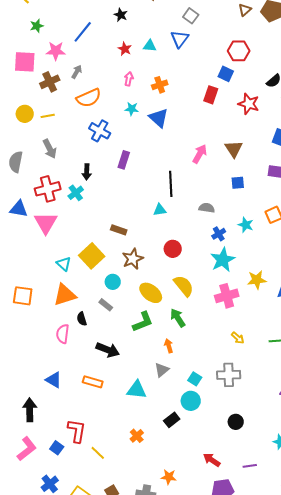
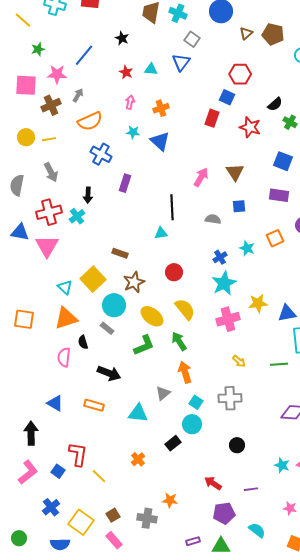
gray semicircle: (207, 208) -> (213, 219), moved
cyan circle: (113, 282) -> (114, 305), size x1.5
orange arrow: (169, 346) -> (185, 372), moved, size x1.5

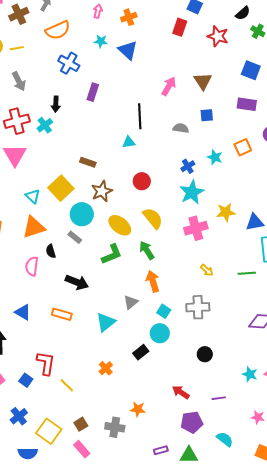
cyan triangle: (138, 413) -> (106, 322), turned -45

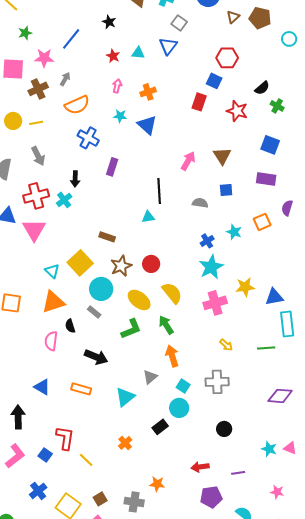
red circle: (142, 181) -> (151, 264), moved
red arrow: (181, 392) -> (200, 467), turned -42

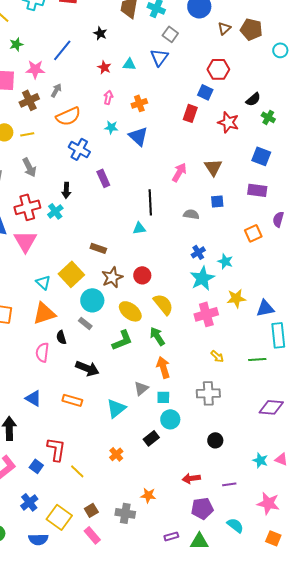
purple rectangle: (112, 167) -> (103, 178), turned -42
cyan star: (234, 232) -> (225, 261), moved
cyan square: (183, 386) -> (163, 397), moved, turned -32
pink star: (277, 492) -> (268, 503), size x1.6

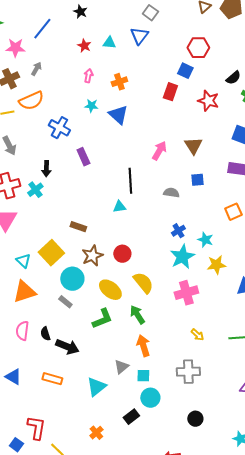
orange semicircle: (68, 116) -> (31, 101), moved
yellow star: (236, 298) -> (216, 265), moved
black semicircle: (61, 337) -> (45, 334), moved

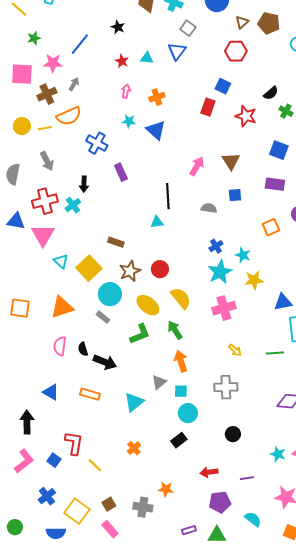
red hexagon: (198, 48) -> (236, 51), moved
cyan triangle: (23, 261) -> (61, 261), moved
black rectangle: (131, 417) -> (179, 440), moved

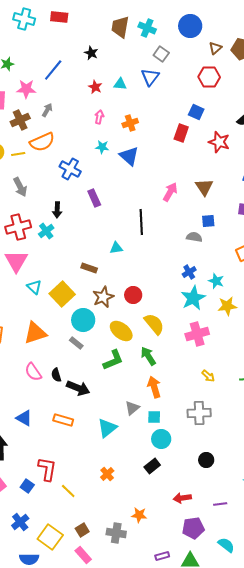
gray semicircle: (209, 208) -> (194, 237), moved
cyan triangle: (157, 222) -> (116, 248), moved
pink semicircle: (60, 346) -> (33, 372), turned -42

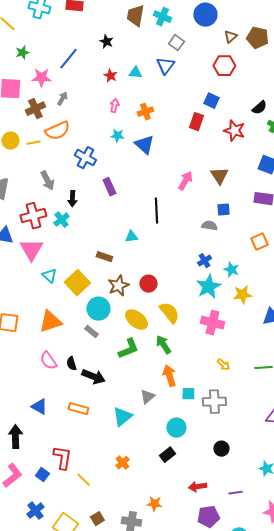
gray arrow: (20, 187) -> (47, 181), moved
pink cross: (197, 334) -> (212, 323), turned 30
cyan square: (154, 417) -> (188, 394), moved

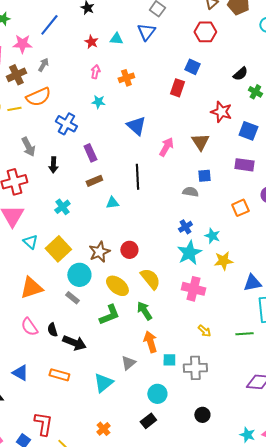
red star: (234, 131) -> (221, 112), moved
blue triangle: (144, 145) -> (136, 126), moved
cyan cross: (61, 220) -> (62, 207), moved
brown rectangle: (104, 257) -> (94, 181), moved, turned -42

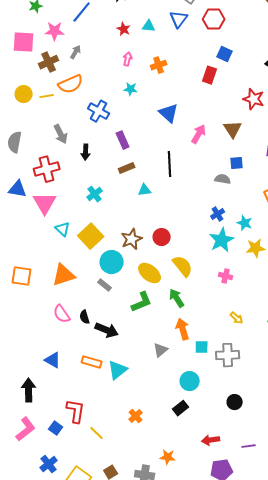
red hexagon: (205, 32) -> (214, 19), moved
pink cross: (193, 289) -> (226, 276), size x0.6
cyan triangle: (103, 383) -> (118, 370), moved

